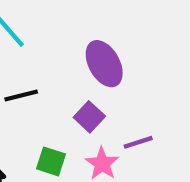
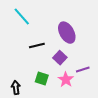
black line: (21, 96) -> (37, 46), moved

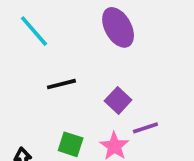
purple ellipse: (67, 33) -> (118, 27), moved
purple square: (60, 58) -> (118, 100), moved

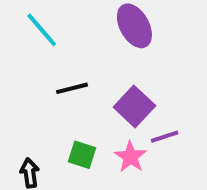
purple square: (118, 100) -> (134, 106), size x1.4

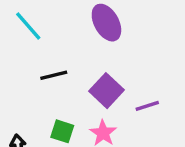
purple line: (165, 137) -> (147, 106), moved

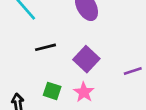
purple line: (147, 106) -> (133, 71), moved

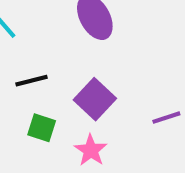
green square: (52, 91) -> (42, 128), moved

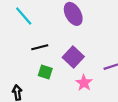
pink star: (91, 150) -> (84, 83), moved

